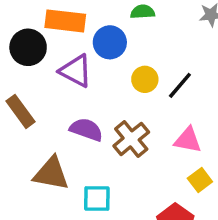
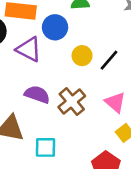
pink triangle: (188, 140) -> (115, 102), turned 30

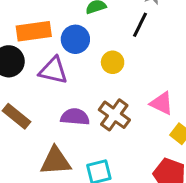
black line: (109, 60) -> (140, 25), moved

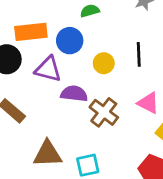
black line: (140, 25) -> (139, 54), moved, turned -30
purple semicircle: (75, 117) -> (74, 94), moved

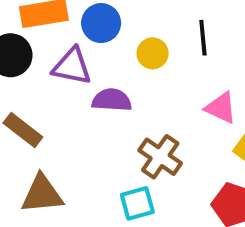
brown cross: (104, 112) -> (160, 157), moved
brown triangle: (48, 154) -> (42, 194), moved

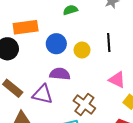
blue circle: (101, 23) -> (56, 44), moved
purple triangle: (72, 66) -> (43, 94), moved

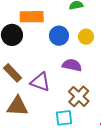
yellow circle: (82, 50) -> (86, 37), moved
purple semicircle: (60, 74) -> (72, 65), moved

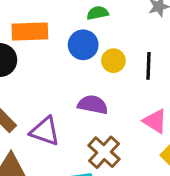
blue circle: (59, 36) -> (83, 45), moved

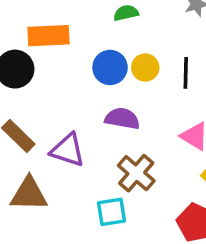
blue circle: (83, 45) -> (110, 67), moved

